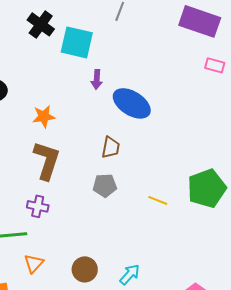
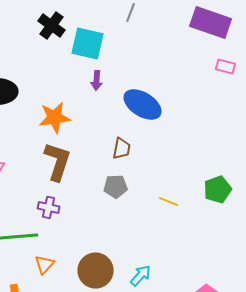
purple arrow: (97, 79) -> (97, 80), moved
orange star: (44, 116) -> (55, 117), size x1.4
green pentagon: (207, 188) -> (218, 189), size x0.7
brown circle: (85, 269) -> (96, 270), size x1.4

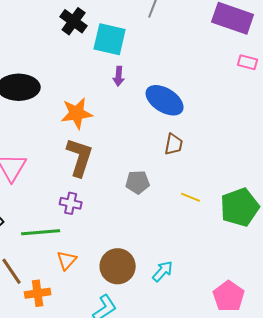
brown trapezoid: (122, 148) -> (174, 144), moved
green pentagon: (218, 189) -> (240, 207), moved, size x1.4

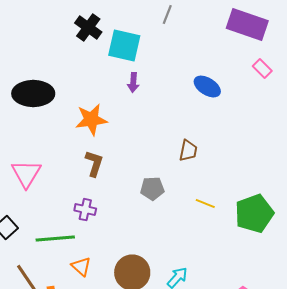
pink rectangle: (248, 62) -> (262, 69), turned 30
blue ellipse: (165, 100) -> (207, 87), moved, size x0.7
brown L-shape: (80, 157) -> (94, 164), size x0.7
orange triangle: (67, 260) -> (81, 267), turned -30

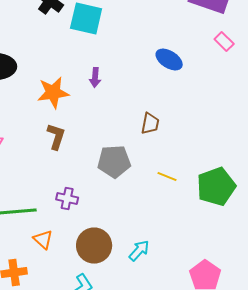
purple arrow: (133, 83) -> (95, 78), moved
gray pentagon: (152, 189) -> (114, 162), size x1.4
purple cross: (85, 210) -> (67, 198), moved

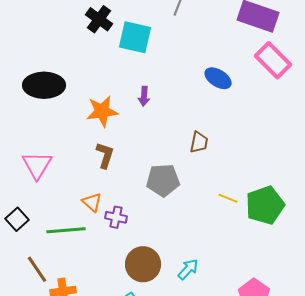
pink rectangle: (224, 42) -> (273, 60), size x1.8
yellow line: (167, 176) -> (228, 198), moved
orange triangle: (43, 240) -> (92, 202), moved

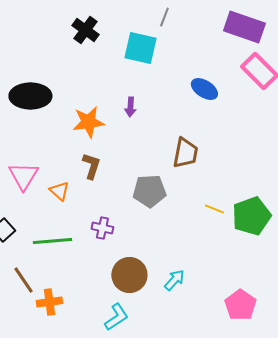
cyan square: (135, 37) -> (140, 48), moved
brown trapezoid: (199, 142) -> (185, 153), size x1.4
orange triangle: (92, 202) -> (59, 191), moved

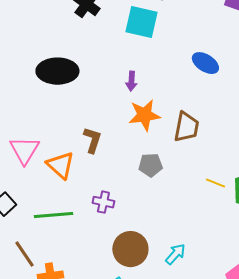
black ellipse: (30, 96) -> (57, 71), moved
orange star: (88, 122) -> (144, 115), moved
orange triangle: (59, 191) -> (60, 165), size x1.4
gray pentagon: (149, 191) -> (150, 165), size x0.7

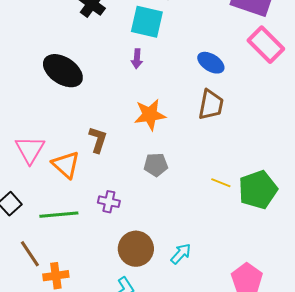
black ellipse: (57, 71) -> (63, 71), turned 33
purple arrow: (131, 81) -> (137, 59), moved
brown trapezoid: (186, 127) -> (211, 105), moved

